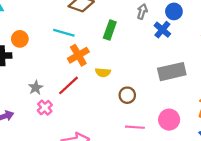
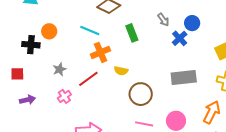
gray arrow: (142, 11) -> (163, 20), turned 120
green rectangle: (110, 30) -> (132, 33), turned -48
gray star: (36, 88) -> (59, 69), moved
brown circle: (127, 95) -> (141, 94), size x1.5

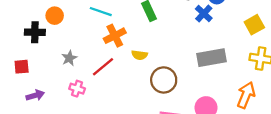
pink cross: (64, 96) -> (77, 89), turned -32

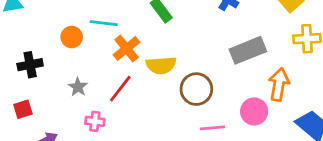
orange circle: (55, 16) -> (72, 37), moved
yellow semicircle: (139, 55) -> (161, 65), size x1.5
orange arrow: (246, 95) -> (279, 84), moved

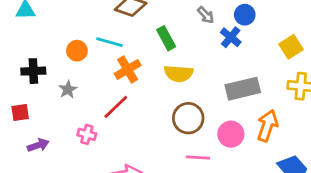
yellow semicircle: (161, 65) -> (179, 74), moved
gray star: (78, 87) -> (68, 89), moved
pink circle: (254, 111) -> (231, 134), moved

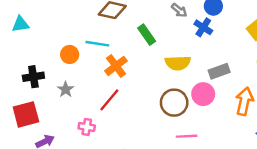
yellow semicircle: (179, 74) -> (178, 63), moved
gray rectangle: (243, 89) -> (219, 71), size x0.7
red square: (20, 112) -> (26, 114), size x1.6
pink circle: (231, 134) -> (203, 94), moved

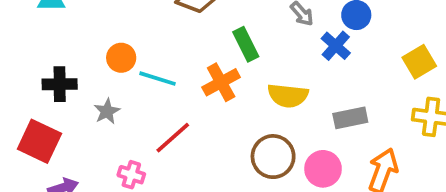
cyan line: (97, 44) -> (157, 79), moved
orange cross: (116, 66) -> (221, 82), moved
pink circle: (203, 94) -> (323, 169), moved
red square: (26, 114) -> (39, 141), turned 32

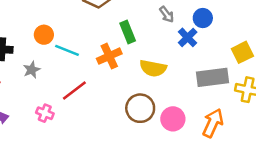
gray rectangle: (350, 118) -> (213, 77), moved, size x1.4

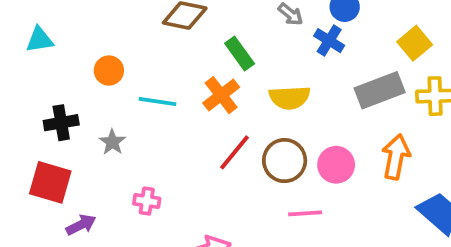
orange circle: (44, 35) -> (109, 71), moved
red line: (74, 91) -> (235, 152), moved

